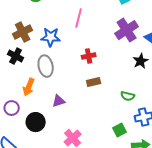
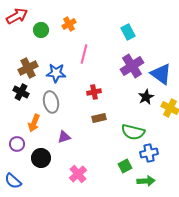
green semicircle: (128, 96) -> (133, 132), size x1.6

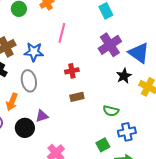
green semicircle: (133, 132) -> (111, 111), size x0.7
black circle: (41, 158) -> (25, 128), moved

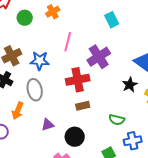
purple cross: (110, 45) -> (99, 57), moved
red cross: (72, 71) -> (78, 80), size x1.6
black circle: (25, 128) -> (75, 137), moved

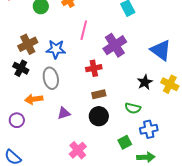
red cross: (78, 80) -> (94, 68), size x0.7
black star: (130, 85) -> (145, 82), moved
orange arrow: (18, 111) -> (34, 99), turned 60
black circle: (75, 137) -> (99, 116), moved

